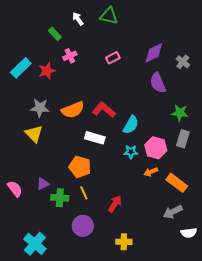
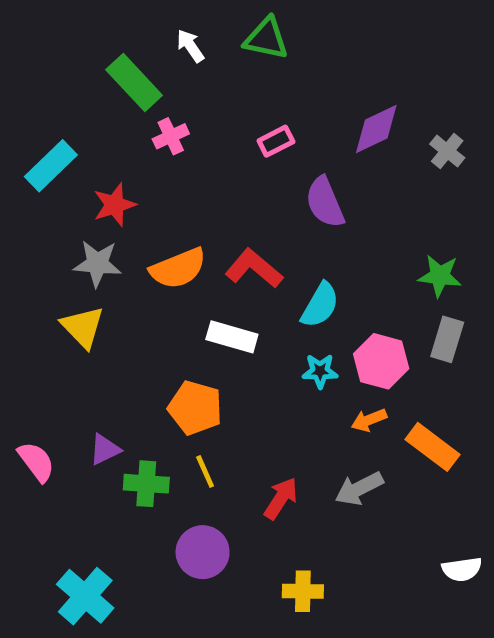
green rectangle: (55, 34) -> (134, 82), size x1.6
red star: (47, 71) -> (115, 205), moved
purple semicircle: (158, 83) -> (325, 202), moved
gray arrow: (173, 212) -> (359, 489), moved

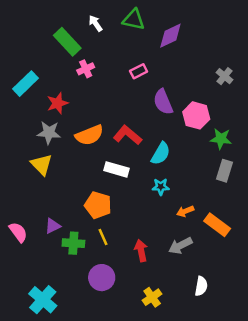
purple diamond: (376, 129) -> (170, 36), moved
pink hexagon: (381, 361) -> (196, 115), moved
red arrow: (281, 498) -> (141, 251), turned -45
white semicircle: (462, 569) -> (201, 286), moved, turned -72
yellow cross: (303, 591) -> (152, 297), turned -36

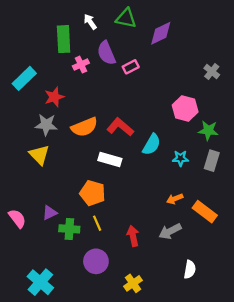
green rectangle: (67, 42) -> (64, 39), turned 40
purple semicircle: (163, 102) -> (106, 53), moved
cyan star: (161, 187) -> (180, 158), moved
yellow cross: (152, 297) -> (133, 283), moved

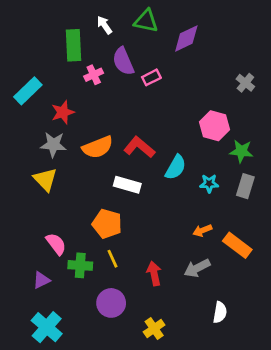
purple triangle: (50, 213) -> (41, 280), moved
pink semicircle: (17, 219) -> (56, 244), moved

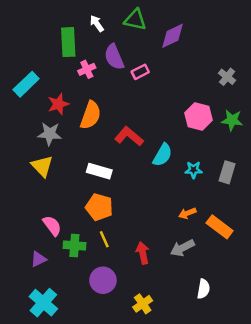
orange semicircle: (98, 147) -> (91, 115), moved, turned -48
green star: (241, 151) -> (232, 120), moved
white rectangle: (127, 185) -> (99, 171), moved

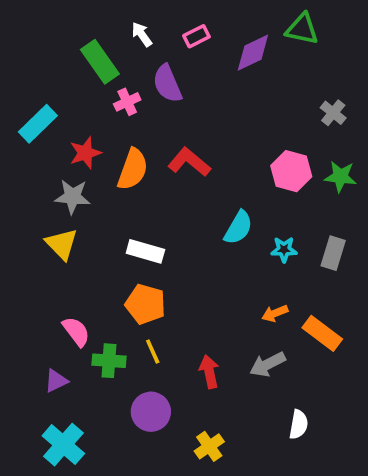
green triangle: (135, 20) -> (302, 29), moved
green rectangle: (68, 42) -> (100, 62), turned -32
pink rectangle: (140, 72) -> (196, 36), moved
red L-shape: (129, 136) -> (189, 162), moved

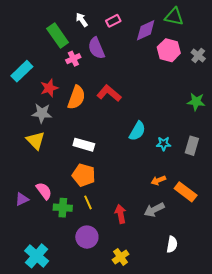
gray cross: (333, 113) -> (198, 55), moved
pink hexagon: (291, 171) -> (169, 50), moved
purple triangle: (56, 381) -> (22, 199), moved

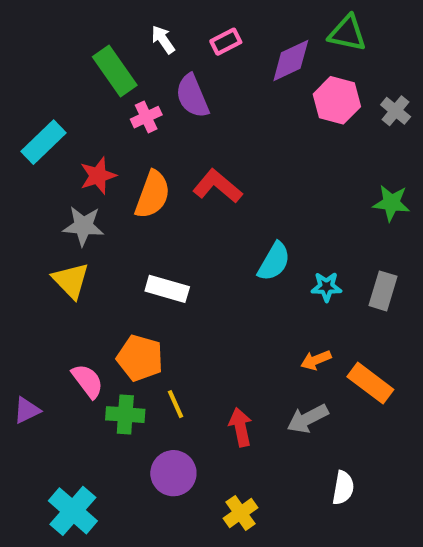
orange pentagon: (84, 175) -> (140, 358), moved
purple triangle: (22, 199) -> (27, 410), moved

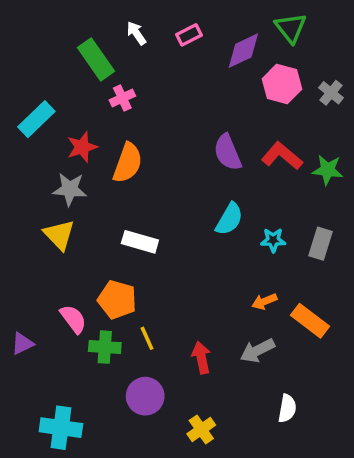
green triangle: (347, 33) -> (291, 28), turned 40
purple semicircle: (192, 96) -> (228, 152), moved
red L-shape: (217, 186) -> (282, 156), moved
cyan cross: (73, 511) -> (61, 428), turned -33

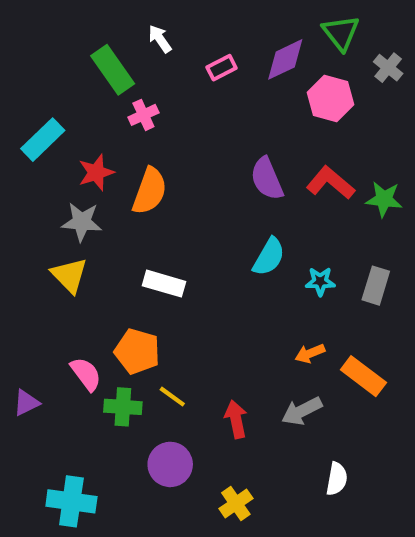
pink rectangle: (189, 35) -> (222, 68), moved
gray cross: (331, 93) -> (388, 68), moved
yellow line: (147, 338) -> (172, 397), turned -30

